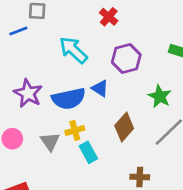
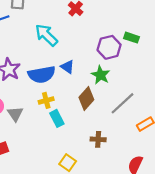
purple hexagon: (126, 58) -> (109, 47), moved
green star: (160, 96) -> (101, 75), moved
gray triangle: (50, 141) -> (15, 114), moved

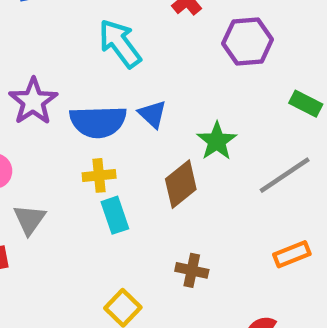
green rectangle: (131, 38) -> (306, 104), moved
purple hexagon: (109, 47) -> (248, 42), moved
gray line: (123, 103) -> (285, 175), moved
gray triangle: (15, 114) -> (29, 219), moved

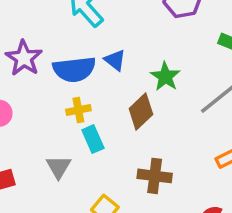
gray triangle: (29, 219) -> (59, 167), moved
brown cross: (192, 270) -> (155, 176), size x1.4

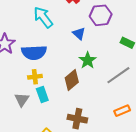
blue triangle: (115, 60) -> (79, 33), moved
gray triangle: (59, 167) -> (22, 100), moved

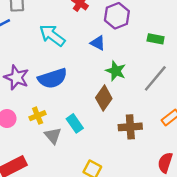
yellow cross: (35, 77) -> (38, 116), moved
brown cross: (77, 119) -> (130, 127), moved

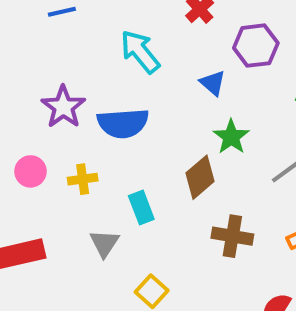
gray triangle: (53, 136) -> (104, 243), moved

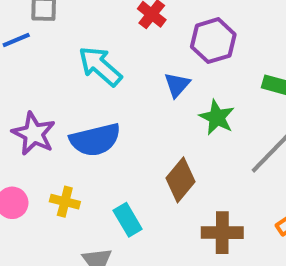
blue triangle: (213, 83) -> (177, 85), turned 40
green star: (231, 137) -> (217, 117), moved
yellow cross: (83, 179) -> (65, 202), turned 32

